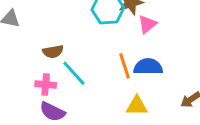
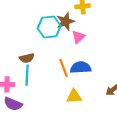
brown semicircle: (53, 52) -> (27, 58), moved
cyan line: (74, 73) -> (27, 75), turned 48

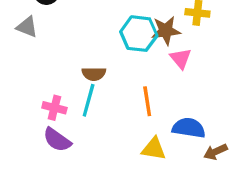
pink triangle: (78, 37) -> (181, 59), turned -40
blue semicircle: (81, 68) -> (189, 128), moved

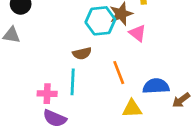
brown semicircle: (94, 74) -> (82, 53), moved

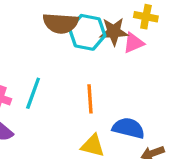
pink triangle: (137, 33) -> (134, 43), moved, turned 42
brown semicircle: (82, 53) -> (61, 23), moved, size x1.5

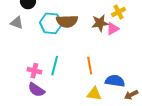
yellow cross: (146, 17) -> (119, 12), turned -32
cyan hexagon: (87, 32) -> (51, 23), moved

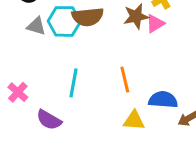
gray triangle: (17, 23) -> (36, 26), moved
pink cross: (34, 71) -> (18, 92), moved, turned 32

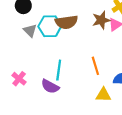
gray triangle: (36, 26) -> (30, 31), turned 32
purple semicircle: (49, 120) -> (50, 86), moved

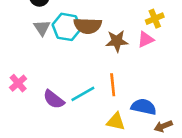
brown star: (101, 20) -> (117, 41), moved
cyan line: (59, 70) -> (83, 94), moved, turned 42

